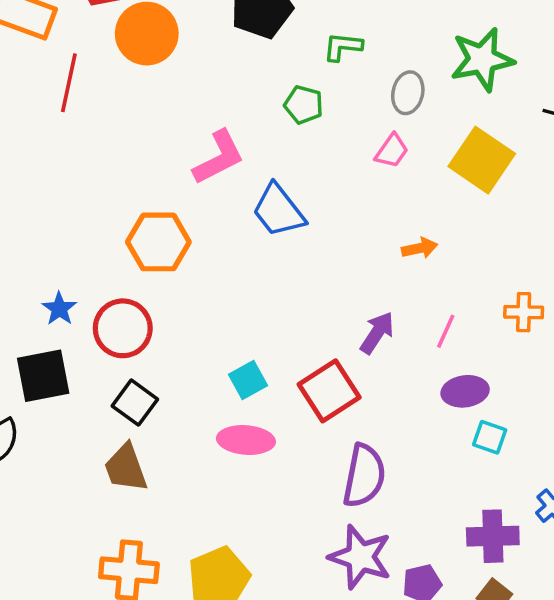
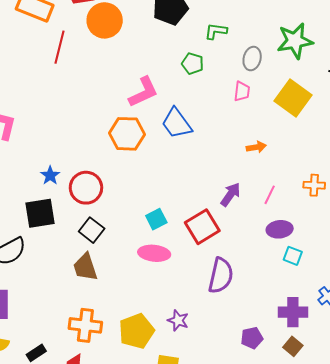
pink trapezoid: (392, 151) -> (242, 91), turned -30
orange hexagon: (158, 242) -> (127, 134), moved
purple star: (360, 557) -> (178, 320), moved, size x0.6

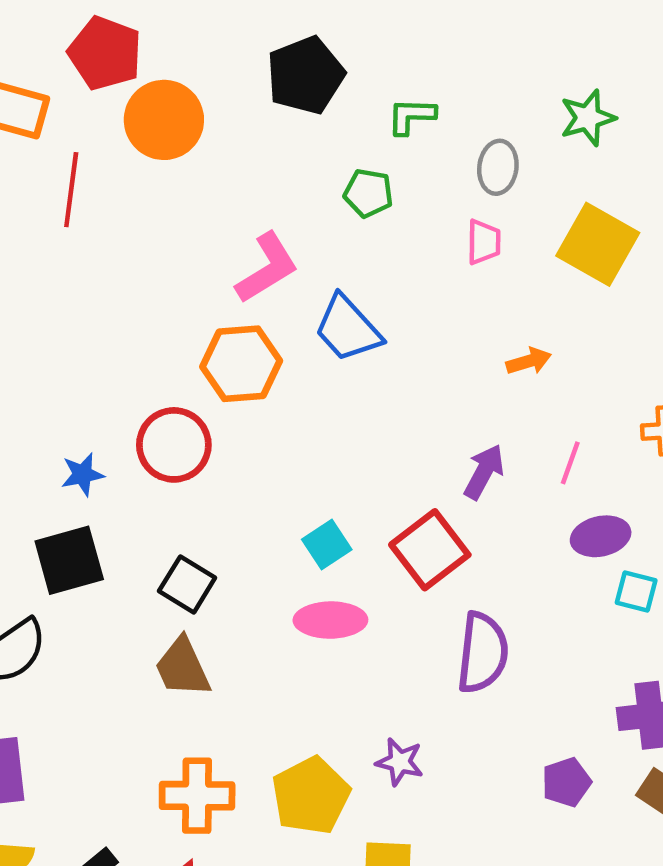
green star: (295, 41) -> (588, 118), size x0.7
blue star: (50, 175) -> (82, 474), turned 30
red circle: (86, 188) -> (174, 445), moved

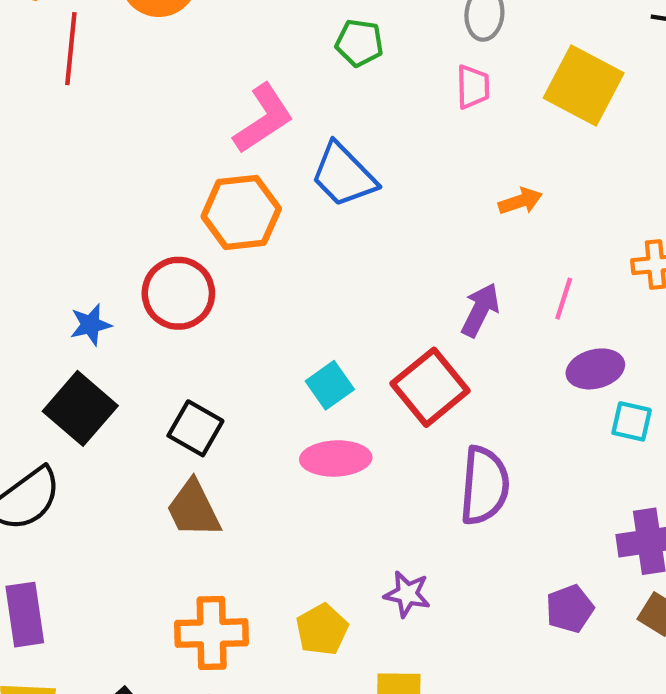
black square: (69, 560) -> (80, 408), turned -32
yellow pentagon: (311, 796) -> (322, 630), size x0.7

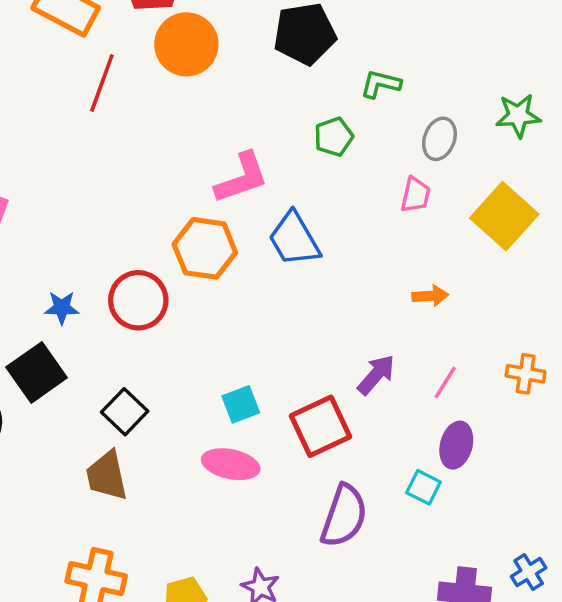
green pentagon: (359, 43) -> (334, 137), turned 30
purple ellipse: (595, 369) -> (456, 445), turned -75
cyan square: (632, 421) -> (423, 487), moved

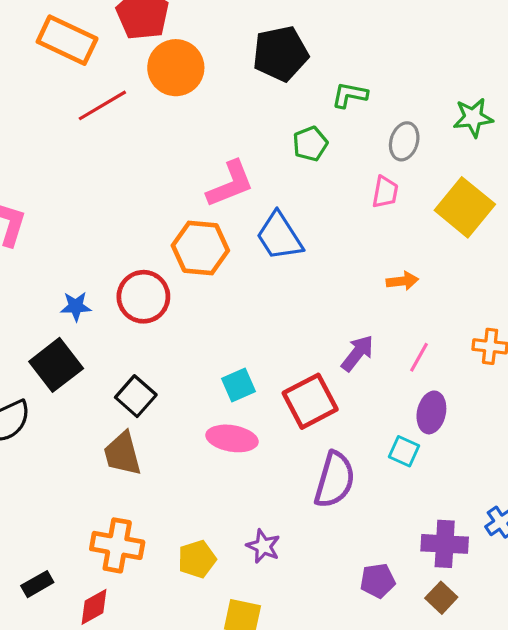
red line: (102, 83) -> (102, 105), turned 42

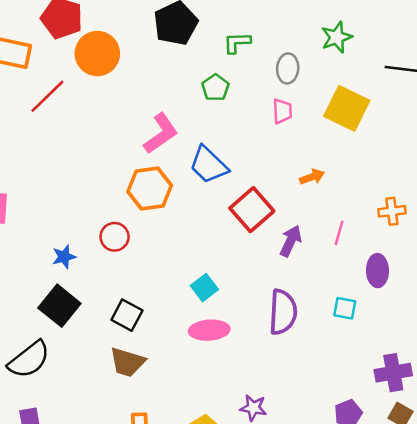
red circle: (143, 297) -> (115, 237), size x0.7
red square: (310, 401) -> (252, 210), moved
purple ellipse: (431, 412) -> (377, 271), moved
brown trapezoid: (122, 454) -> (127, 362), turned -45
purple semicircle: (335, 480) -> (283, 312), moved

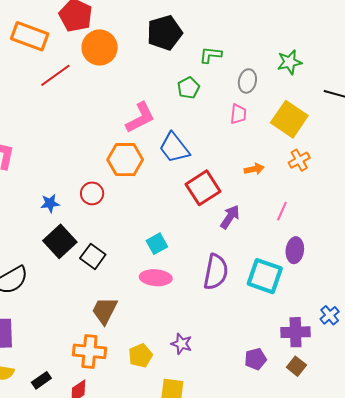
orange cross: (392, 211) -> (299, 160), moved, turned -30
pink line: (339, 233) -> (282, 211), moved
black square: (59, 306) -> (60, 241), moved
cyan square: (345, 308) -> (265, 276), size x1.8
brown trapezoid: (127, 362) -> (105, 311), moved, turned 92

